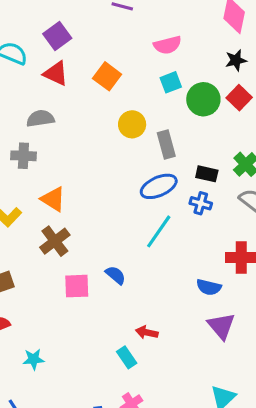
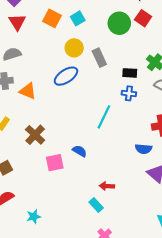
red triangle: (56, 73) -> (17, 22), turned 42
cyan square: (171, 82) -> (78, 18), moved
blue ellipse: (159, 186) -> (66, 76), moved
orange triangle: (53, 199) -> (28, 91), moved

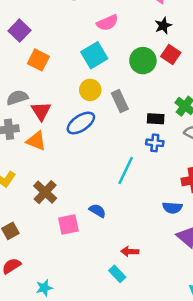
orange square: (52, 18) -> (38, 60), moved
cyan square: (78, 18) -> (94, 55), size x1.5
red triangle: (17, 22) -> (41, 111), moved

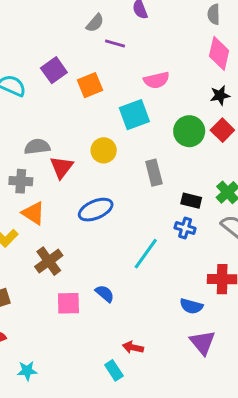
orange square: (38, 60) -> (90, 85), moved, turned 30
yellow circle: (90, 90) -> (104, 150), moved
blue ellipse: (81, 123) -> (96, 210), moved
orange triangle: (36, 141) -> (33, 213), moved

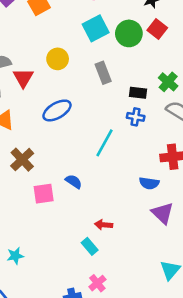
cyan square: (134, 115) -> (96, 28), moved

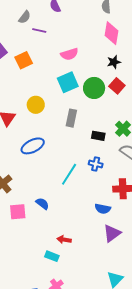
gray rectangle: (103, 73) -> (71, 118), turned 30
blue cross: (136, 117) -> (96, 164), moved
purple triangle: (163, 213) -> (112, 233), turned 36
cyan rectangle: (90, 246) -> (52, 256), turned -32

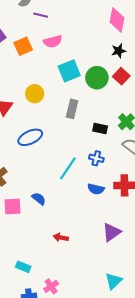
pink semicircle: (69, 54) -> (53, 41), moved
blue semicircle: (103, 209) -> (96, 189), moved
cyan rectangle: (52, 256) -> (23, 267), moved

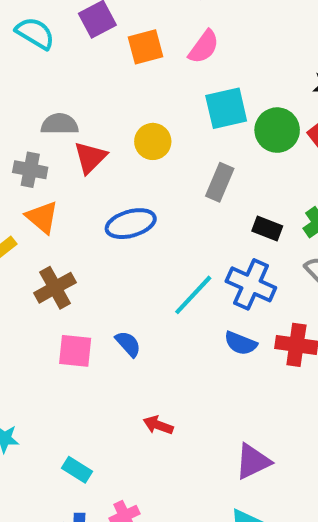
pink semicircle: (53, 41) -> (204, 47), turned -48
blue cross: (96, 158) -> (251, 284), size x1.6
purple triangle: (112, 232) -> (253, 461), moved

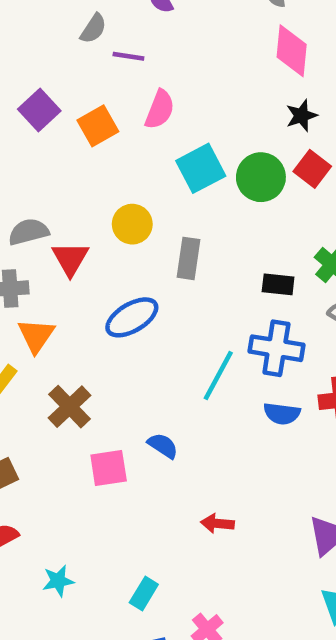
gray rectangle: (220, 182) -> (189, 258), moved
orange triangle: (42, 217) -> (36, 335), turned 39
cyan rectangle: (77, 470) -> (144, 594), turned -76

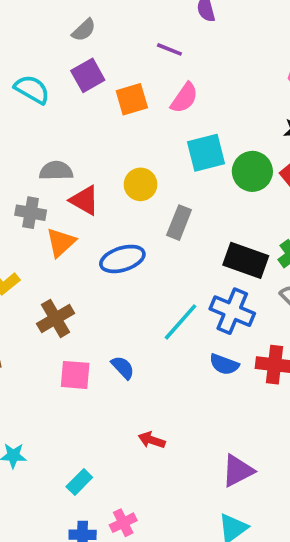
gray semicircle: (93, 29) -> (84, 30), moved
red triangle: (70, 259) -> (84, 200), turned -44
black rectangle: (278, 284) -> (246, 260), size x1.6
orange triangle: (36, 335) -> (61, 242), moved

